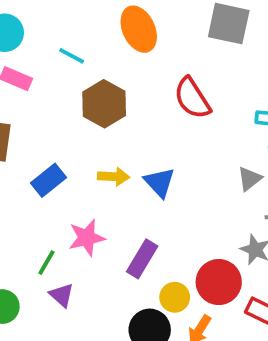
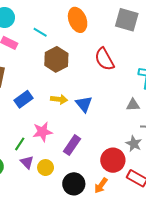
gray triangle: (250, 179) -> (133, 105), turned 32
yellow circle: (175, 297) -> (46, 168), moved

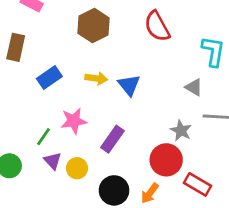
gray triangle: (133, 105) -> (194, 87), turned 32
gray star: (134, 144) -> (181, 131), moved

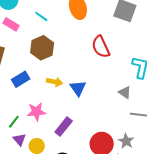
brown hexagon: (93, 26) -> (42, 48), moved
gray star: (181, 131) -> (126, 141), moved

